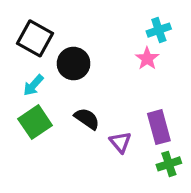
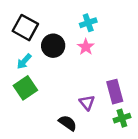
cyan cross: (159, 30) -> (88, 23), moved
pink star: (147, 58) -> (86, 47), moved
black semicircle: (87, 119) -> (68, 123), moved

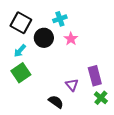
cyan cross: (88, 23) -> (60, 19), moved
green cross: (122, 118) -> (101, 98), turned -32

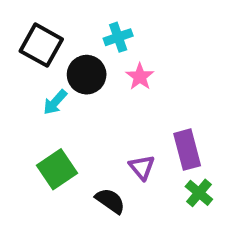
cyan arrow: (20, 51) -> (55, 102), moved
green square: (21, 73) -> (57, 169), moved

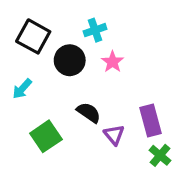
cyan arrow: (55, 102) -> (22, 89), moved
black semicircle: (110, 201) -> (89, 113), moved

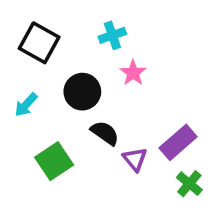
black circle: (70, 60) -> (82, 92), moved
purple rectangle: (151, 120) -> (178, 142), turned 64

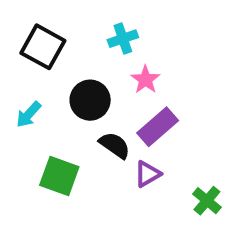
purple rectangle: (178, 142) -> (158, 127), moved
purple triangle: (135, 159) -> (147, 174), turned 40
green square: (54, 161) -> (59, 176), turned -36

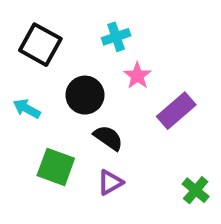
cyan arrow: (29, 114) -> (27, 109), turned 76
purple rectangle: (158, 127) -> (176, 111), moved
purple triangle: (147, 174) -> (110, 182), moved

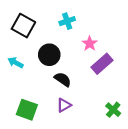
pink star: (137, 76) -> (90, 43), moved
green square: (56, 167) -> (27, 110), moved

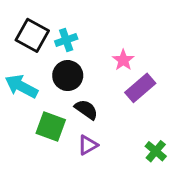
cyan cross: (67, 21) -> (66, 40), moved
cyan arrow: (16, 63) -> (21, 86), size x1.5
green square: (27, 110) -> (51, 126), moved

